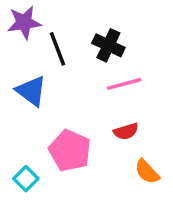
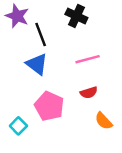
purple star: (24, 22) -> (17, 16), turned 30
black cross: (108, 45) -> (76, 16), moved
blue triangle: (31, 91) -> (37, 64), moved

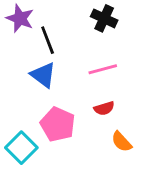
black cross: (76, 16) -> (104, 18), moved
cyan square: (18, 126) -> (21, 148), size x1.5

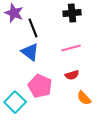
black cross: (104, 18) -> (72, 13), turned -30

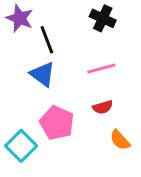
black cross: (72, 13) -> (103, 18), turned 30

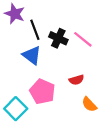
black cross: (103, 18) -> (58, 38), moved
pink line: (101, 68) -> (83, 39), moved, turned 54

